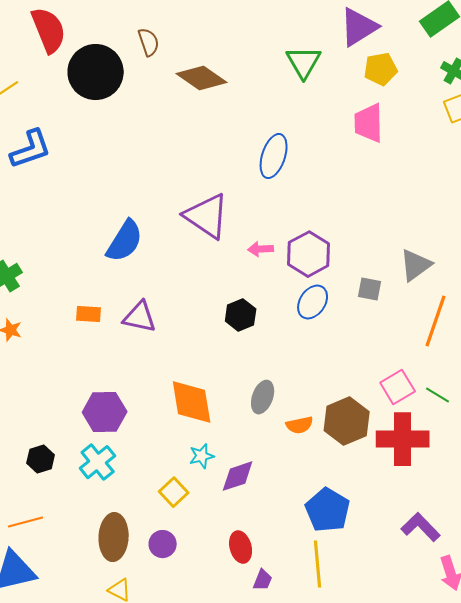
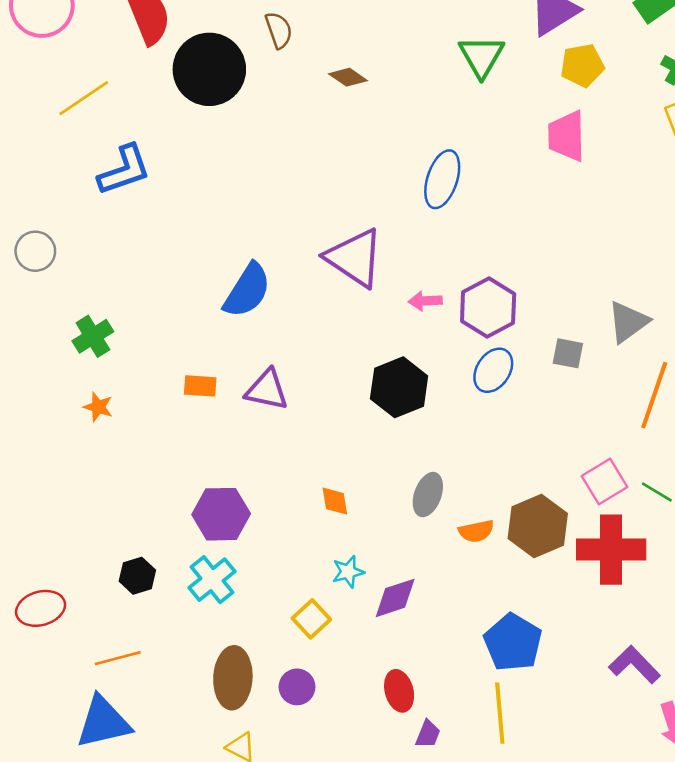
brown diamond: (202, 78) -> (348, 77), size x0.6
black hexagon: (241, 315) -> (399, 387), size x1.4
orange diamond: (192, 402) -> (335, 501), size x0.5

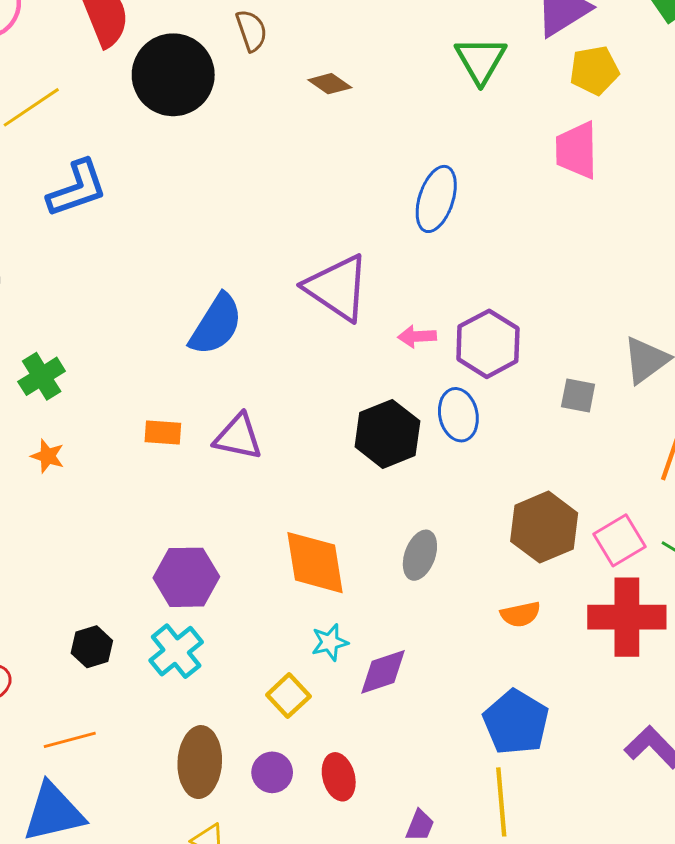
blue ellipse: (493, 370) -> (458, 415), moved, turned -45
orange diamond: (335, 501) -> (315, 563), size x2.0
brown hexagon: (538, 526) -> (544, 527), moved
orange semicircle: (476, 531) -> (520, 614), moved
red ellipse: (399, 691) -> (339, 777), moved

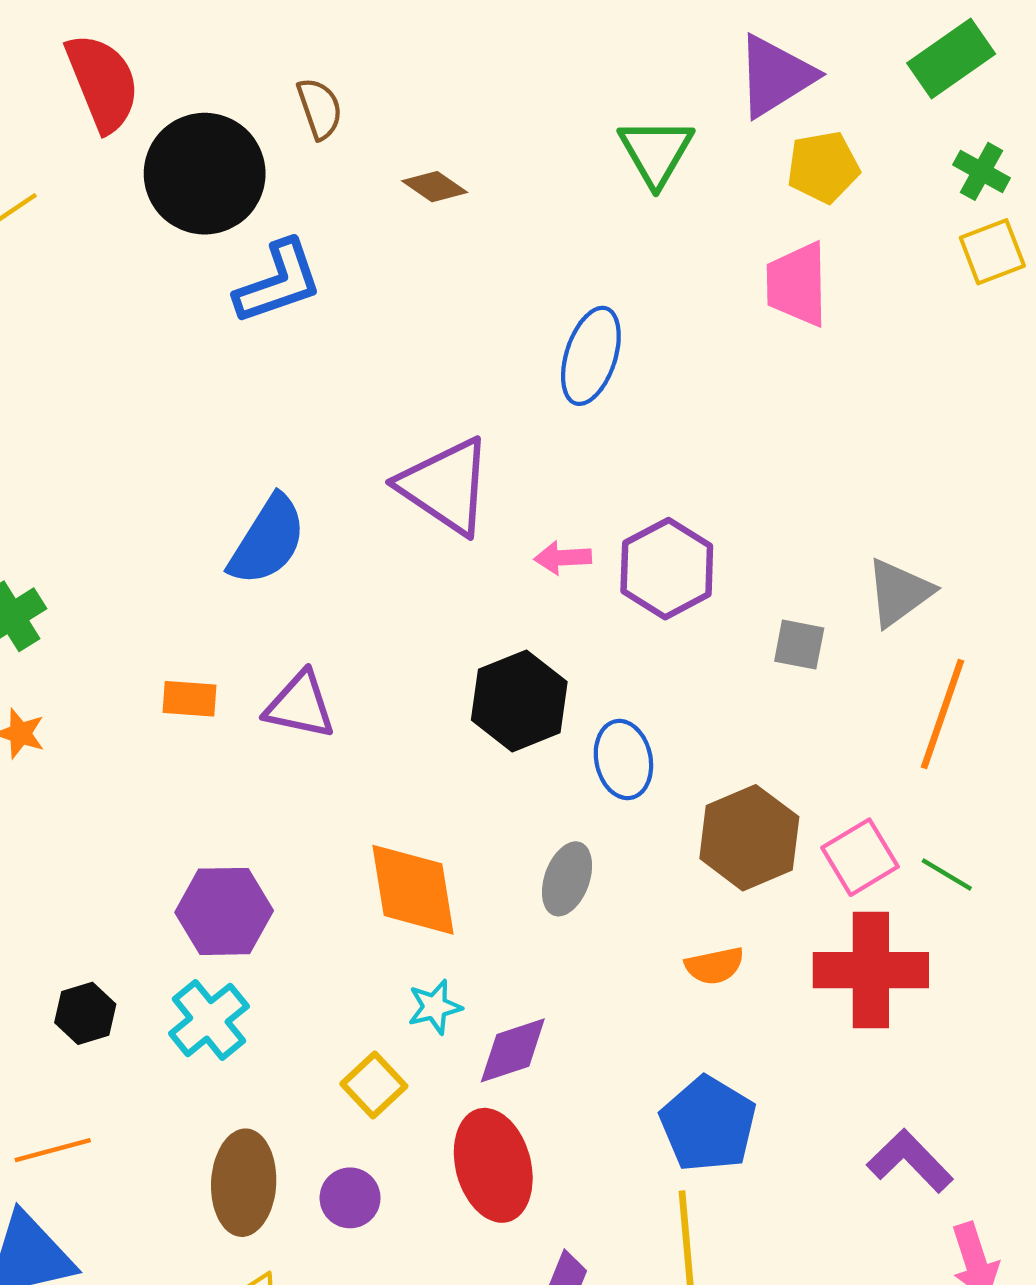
blue L-shape: (77, 189) -> (278, 282), moved
blue ellipse: (458, 415) -> (623, 760), moved
red ellipse: (339, 777) -> (493, 1165), moved, size x1.6

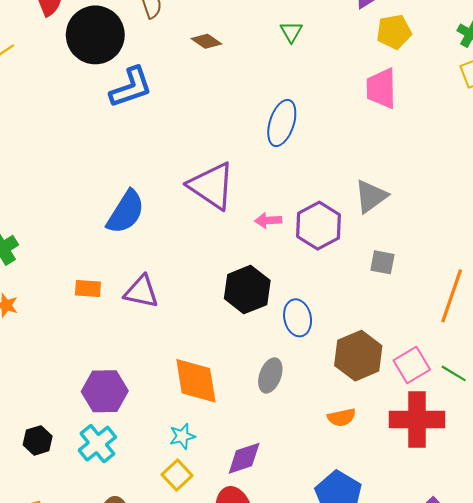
green triangle: (656, 152) -> (291, 32), moved, size x0.6
gray triangle: (899, 592) -> (371, 196), moved
cyan star: (435, 1007) -> (182, 436), moved

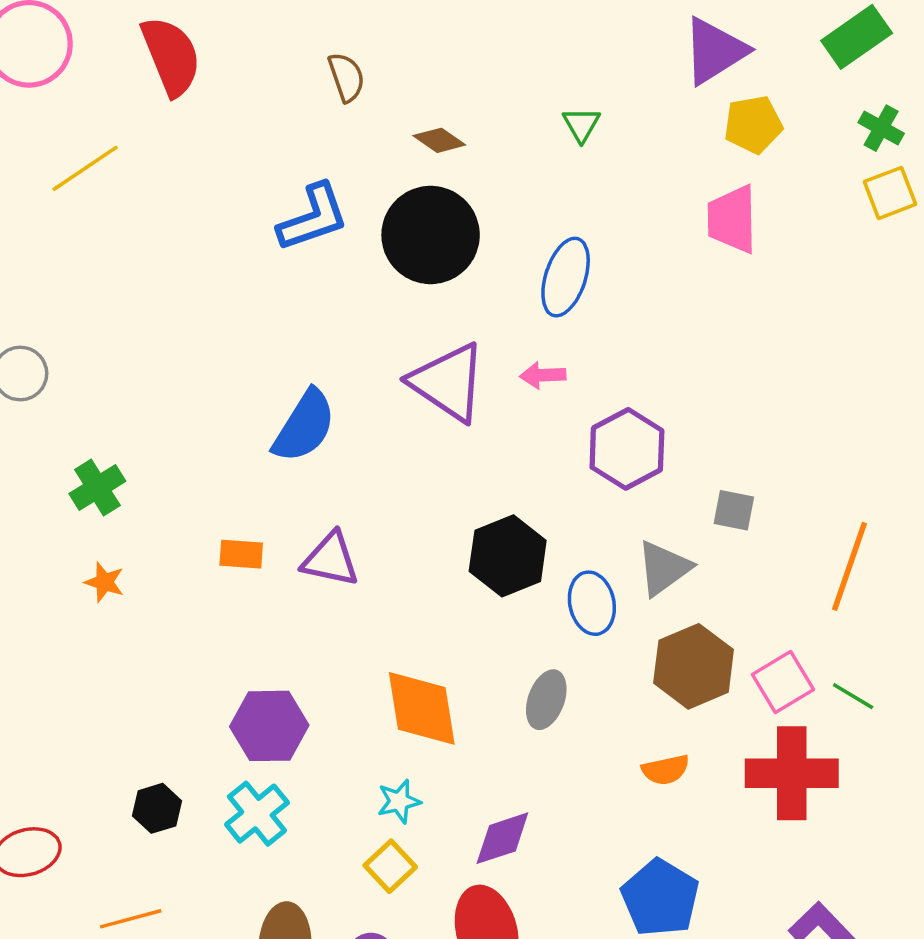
black circle: (95, 35) -> (431, 235), moved
gray triangle: (371, 196) -> (664, 568), moved
pink arrow: (268, 220) -> (543, 375), moved

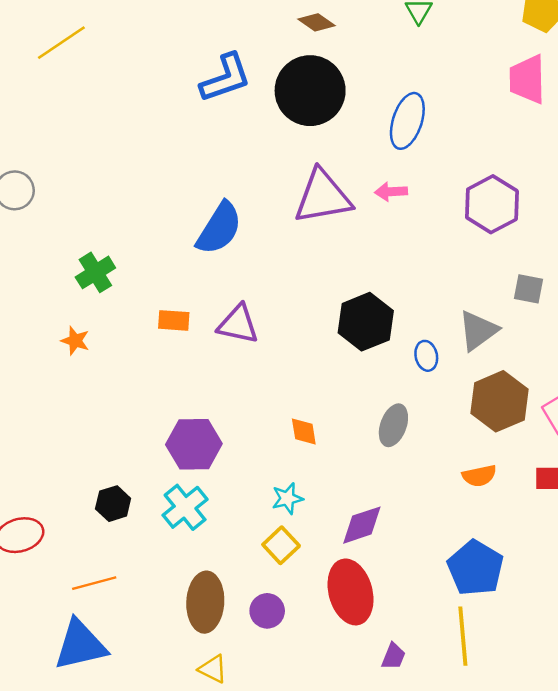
purple triangle: (448, 382) -> (323, 197), turned -44
purple hexagon: (627, 449) -> (492, 204), moved
green cross: (97, 487) -> (95, 272), moved
blue ellipse: (592, 603) -> (426, 356), size x0.7
orange diamond: (422, 708) -> (304, 432), size x0.5

